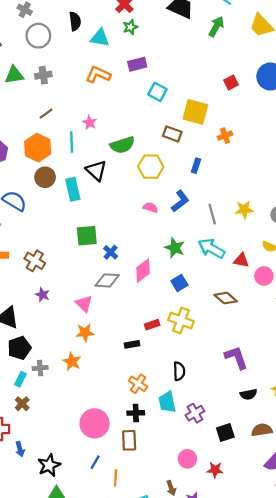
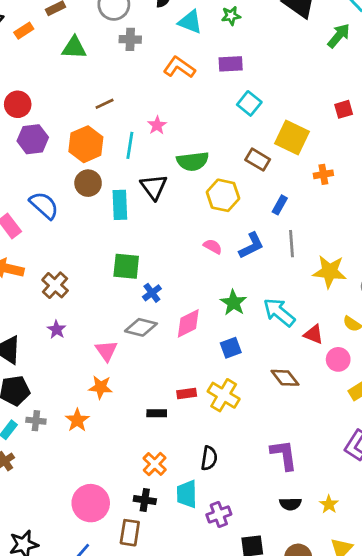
gray cross: (43, 75) -> (130, 39), moved
yellow star: (244, 210) -> (330, 272), size x1.4
gray line: (212, 214) -> (292, 244), moved

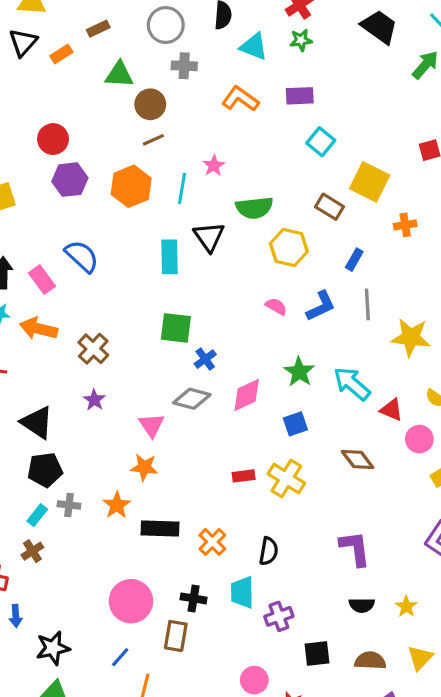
brown circle: (88, 183) -> (150, 104), moved
black rectangle: (157, 413) -> (160, 528), moved, size x1.6
orange cross: (155, 464) -> (212, 542), moved

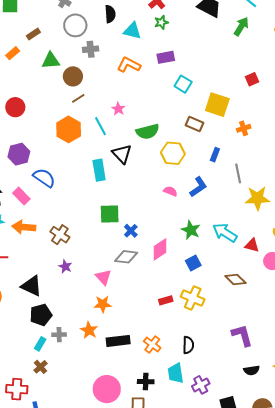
purple hexagon: (70, 180) -> (19, 154), moved
cyan line: (182, 188) -> (101, 126), turned -30
gray line: (367, 304) -> (238, 173), moved

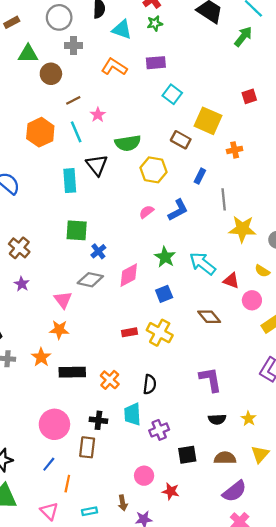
brown line: (78, 98) -> (73, 100), moved
pink semicircle: (170, 191) -> (147, 212), turned -64

